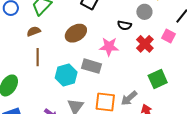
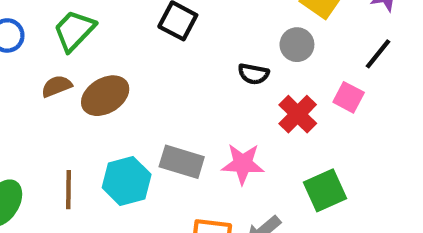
brown ellipse: (76, 33) -> (105, 96), moved
pink star: (109, 47) -> (243, 164), moved
brown line: (38, 57) -> (69, 190), moved

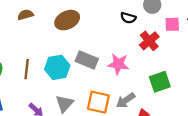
brown ellipse: (105, 96) -> (67, 20), moved
pink square: (349, 97) -> (172, 24), moved, turned -35

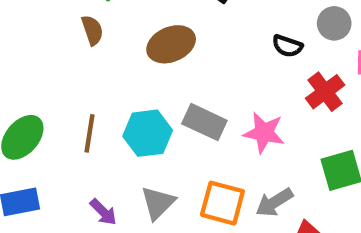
brown semicircle: (25, 15) -> (92, 30), turned 84

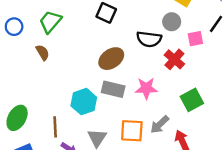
brown ellipse: (171, 44) -> (111, 59), moved
black semicircle: (287, 46) -> (149, 39), size x1.5
brown line: (89, 133) -> (55, 127), moved

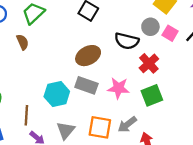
pink square: (195, 39) -> (170, 33), moved, turned 35
green square: (192, 100) -> (152, 95), moved

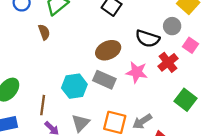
pink square: (170, 33) -> (190, 45), moved
pink star: (119, 88) -> (137, 72), moved
green square: (152, 95) -> (185, 100), moved, turned -35

